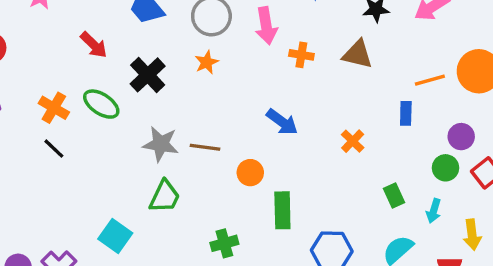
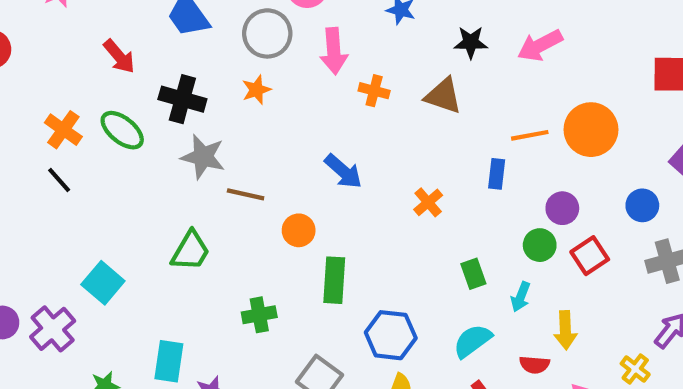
black cross: (148, 75) -> (182, 99), turned -36
gray star: (161, 144) -> (203, 157), moved
cyan square: (115, 236) -> (103, 283), moved

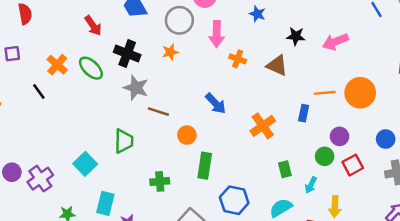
black line: (59, 180) -> (39, 92), moved
orange cross: (428, 202) -> (263, 126), size x1.5
green trapezoid: (191, 251) -> (124, 141), turned -35
cyan square: (103, 283) -> (85, 164), moved

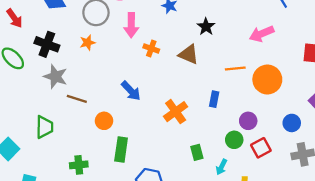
black star: (296, 36) -> (206, 27), turned 30
pink arrow: (335, 42) -> (262, 34), moved
orange line: (325, 93) -> (235, 68), moved

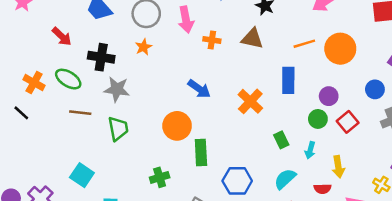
brown line: (77, 99) -> (80, 113), moved
blue rectangle: (214, 99) -> (288, 80), size x1.5
orange circle: (104, 121) -> (177, 126), size x1.5
green trapezoid: (44, 127) -> (118, 129), moved

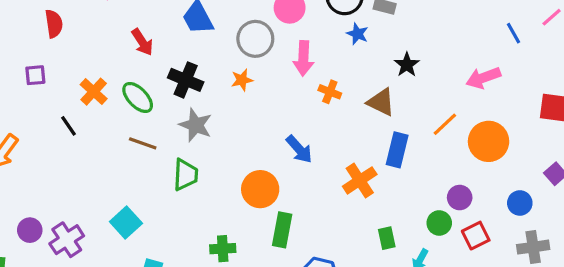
orange line: (304, 44) -> (445, 124), turned -40
blue rectangle: (288, 80) -> (397, 150), moved

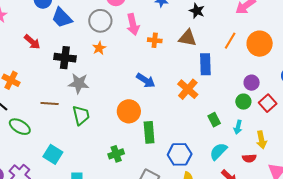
green ellipse: (138, 97) -> (20, 127), moved

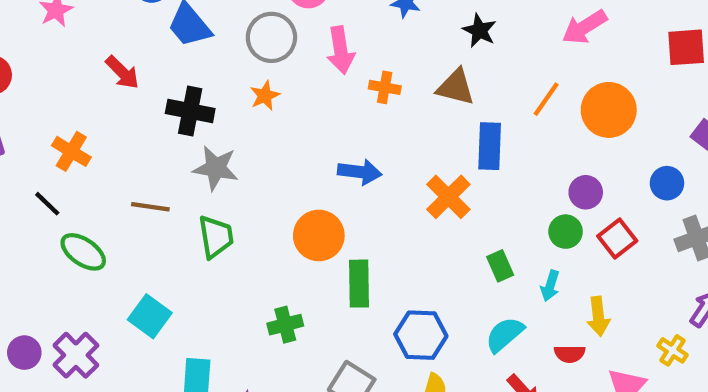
blue arrow: (146, 80) -> (360, 172), turned -30

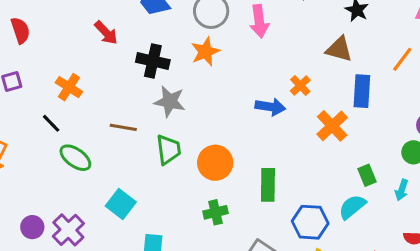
orange cross: (385, 87) -> (300, 86), moved, turned 35
orange star: (265, 96) -> (205, 52), size x1.4
orange circle: (319, 235) -> (215, 163), moved
cyan semicircle: (505, 335) -> (352, 207), moved

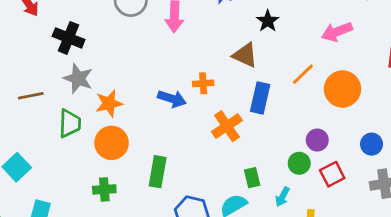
orange star: (205, 52) -> (109, 103), moved
orange cross: (300, 86) -> (203, 83), turned 30
brown line: (123, 127) -> (31, 96), turned -30

